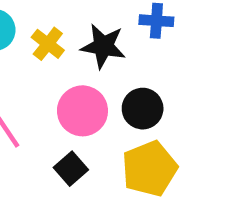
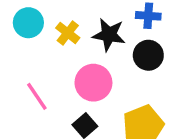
black circle: (143, 109) -> (148, 55), moved

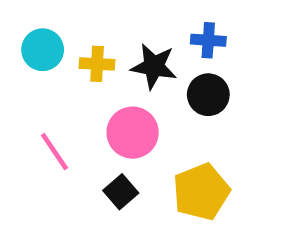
yellow cross: (68, 33) -> (97, 64), turned -35

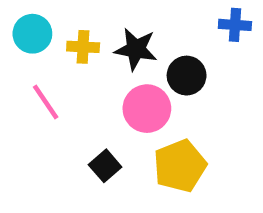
blue cross: (208, 40) -> (235, 25), moved
pink circle: (133, 133) -> (147, 109), moved
pink line: (54, 152) -> (46, 102), moved

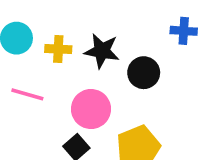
pink line: (46, 102) -> (27, 94), turned -40
pink circle: (147, 109) -> (91, 109), moved

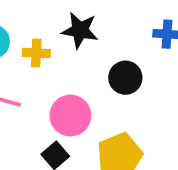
black star: (102, 51) -> (80, 30), moved

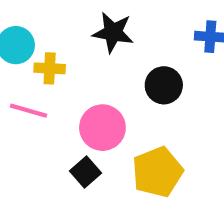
yellow cross: (36, 53) -> (50, 68), moved

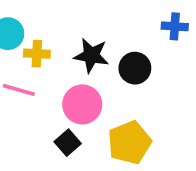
black star: (113, 32) -> (91, 55), moved

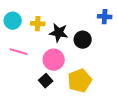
yellow cross: (37, 54) -> (38, 24), moved

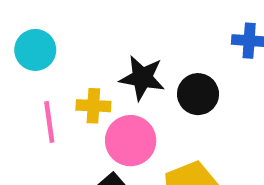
yellow cross: (38, 24) -> (93, 106), moved
pink line: (19, 52) -> (49, 122), turned 66

